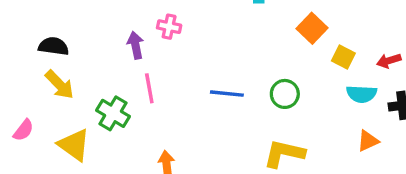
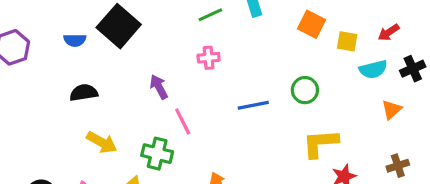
pink cross: (169, 27) -> (209, 58), moved
black semicircle: (54, 46) -> (84, 93), moved

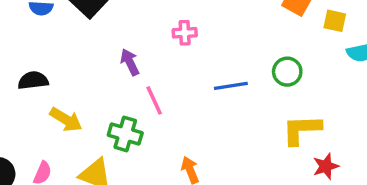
black semicircle: (84, 93) -> (33, 80), moved

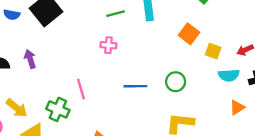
purple arrow: (130, 62) -> (30, 59), moved
yellow arrow: (66, 120) -> (17, 108), moved

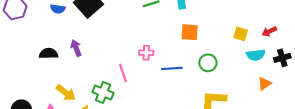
orange square: (189, 34) -> (190, 32), moved, turned -30
pink cross: (108, 45) -> (146, 53), moved

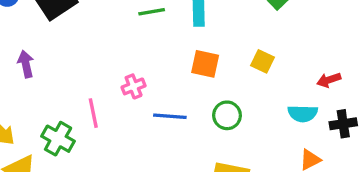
yellow square: (241, 34) -> (263, 61), moved
pink cross: (146, 53) -> (134, 86), turned -32

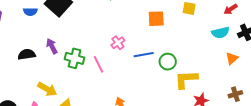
green circle: (227, 115) -> (168, 62), moved
green cross: (58, 139) -> (75, 58), moved

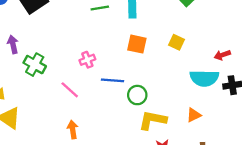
cyan semicircle: (220, 33) -> (204, 78), size x1.4
orange triangle: (232, 58) -> (194, 115), moved
pink line: (98, 64) -> (70, 90), moved, turned -36

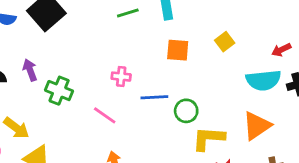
yellow square: (176, 42) -> (225, 42), turned 35
pink cross: (87, 60) -> (121, 77), turned 35
orange triangle: (194, 115) -> (257, 126), size x1.6

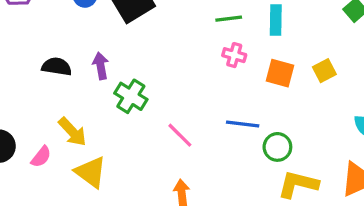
yellow square: (225, 42) -> (324, 71), moved
pink cross: (121, 77) -> (234, 55), moved

